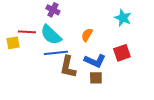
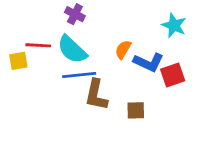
blue L-shape: (95, 61) -> (149, 62), moved

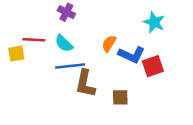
cyan semicircle: (72, 50) -> (64, 44), size x0.7

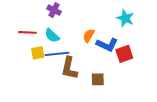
yellow square: (16, 54) -> (38, 53), moved

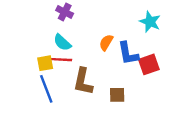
red line: (28, 32) -> (61, 60), moved
blue L-shape: (107, 45) -> (128, 53), turned 55
blue line: (57, 54) -> (46, 89), moved, turned 75

